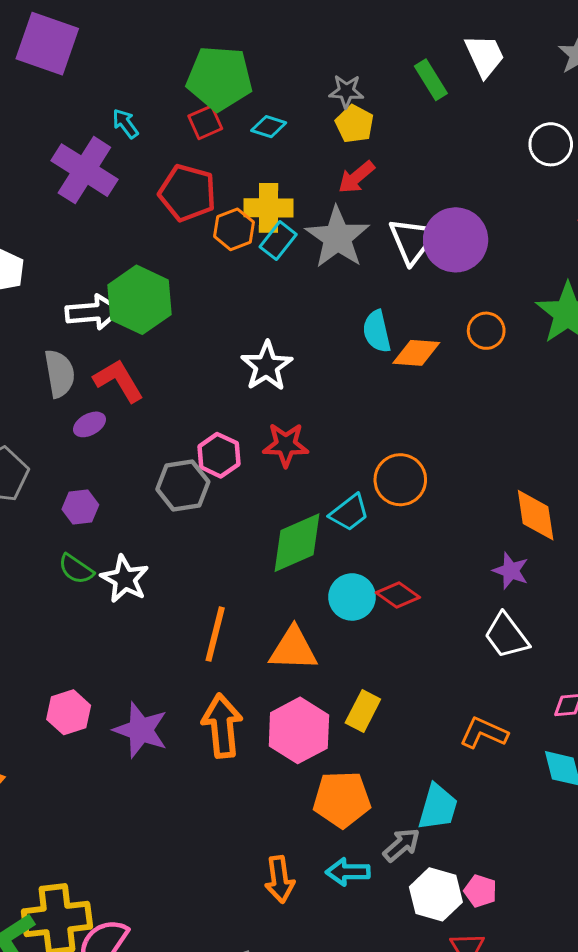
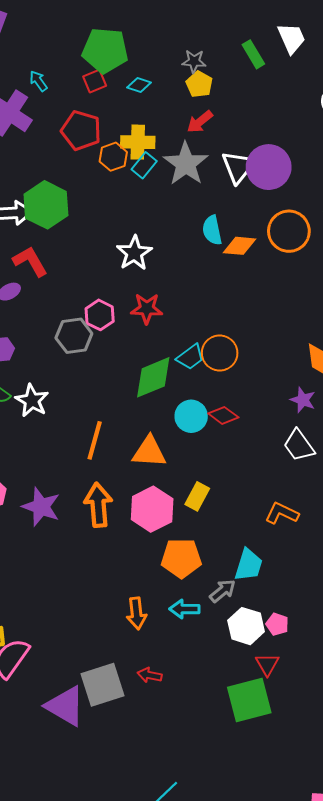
orange circle: (486, 331) -> (289, 231), size x1.6
orange circle: (400, 480) -> (220, 353), moved

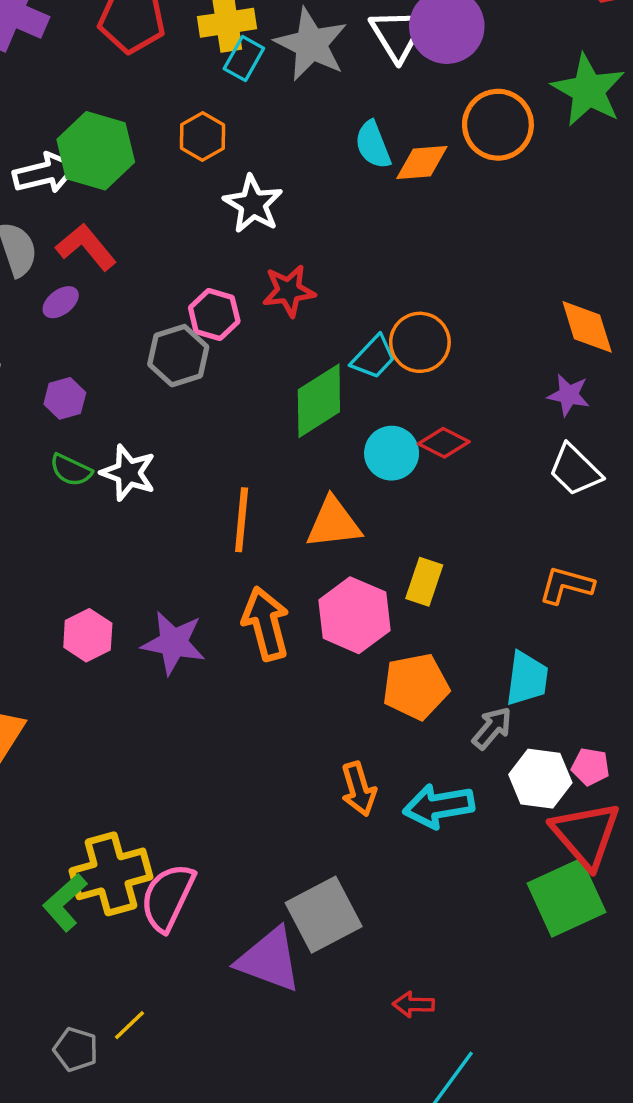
orange hexagon: (113, 157) -> (203, 136), moved
cyan arrow: (184, 609) -> (439, 806), moved, size x1.4
red triangle: (267, 664) -> (586, 835), size x1.8
red arrow: (150, 675) -> (413, 1004), moved

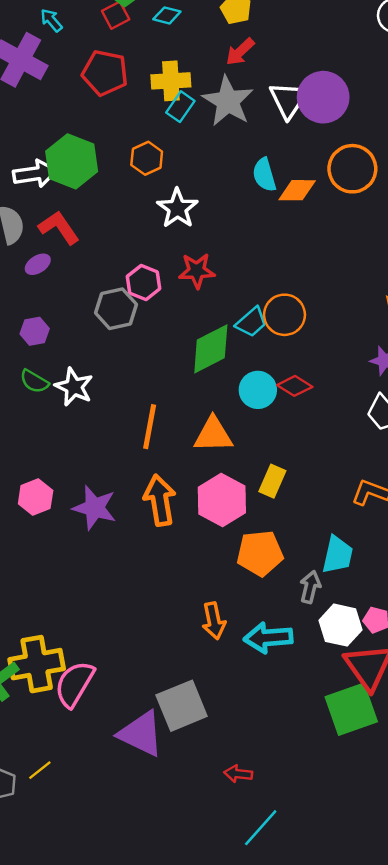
gray arrow: (492, 728) -> (310, 587), turned -32

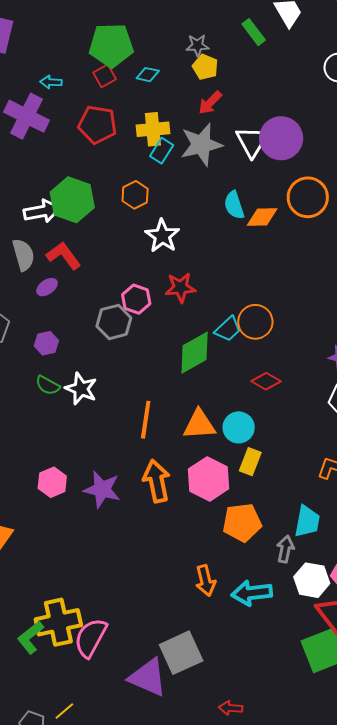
cyan arrow: (51, 20) -> (51, 82), turned -45
gray star: (228, 101) -> (201, 145), turned 30
cyan circle: (258, 390) -> (239, 427), moved

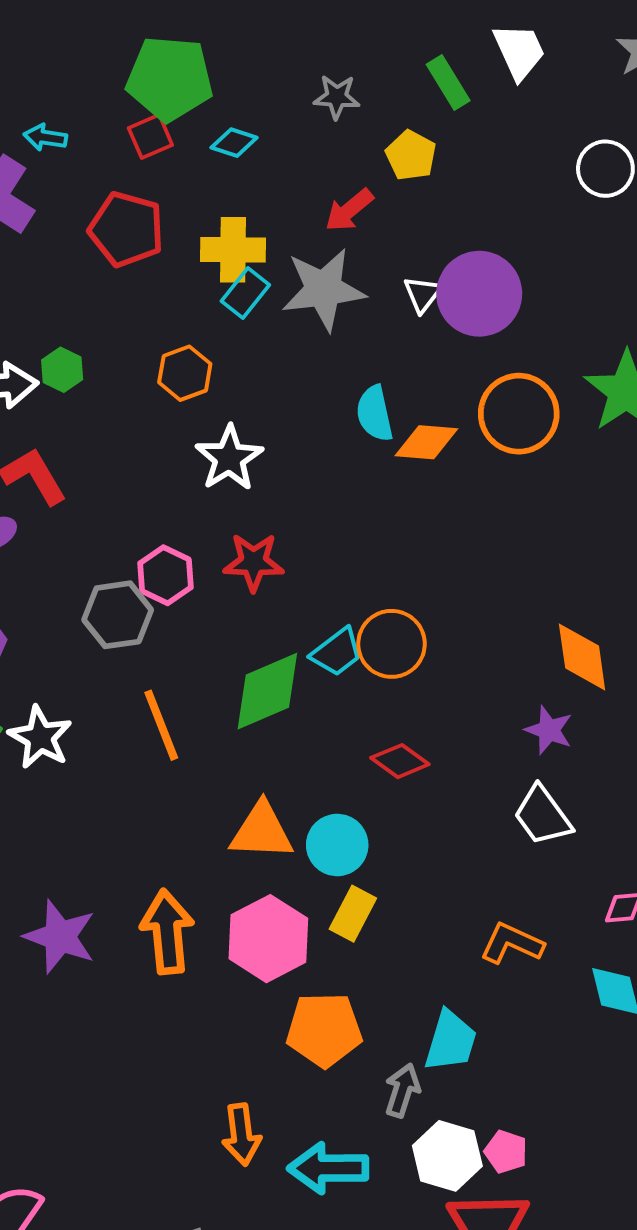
yellow pentagon: (205, 67) -> (411, 155), moved
white triangle: (252, 142) -> (423, 294), size x0.6
green hexagon: (72, 200) -> (62, 370), size x0.5
orange line: (146, 420) -> (161, 725), moved, turned -36

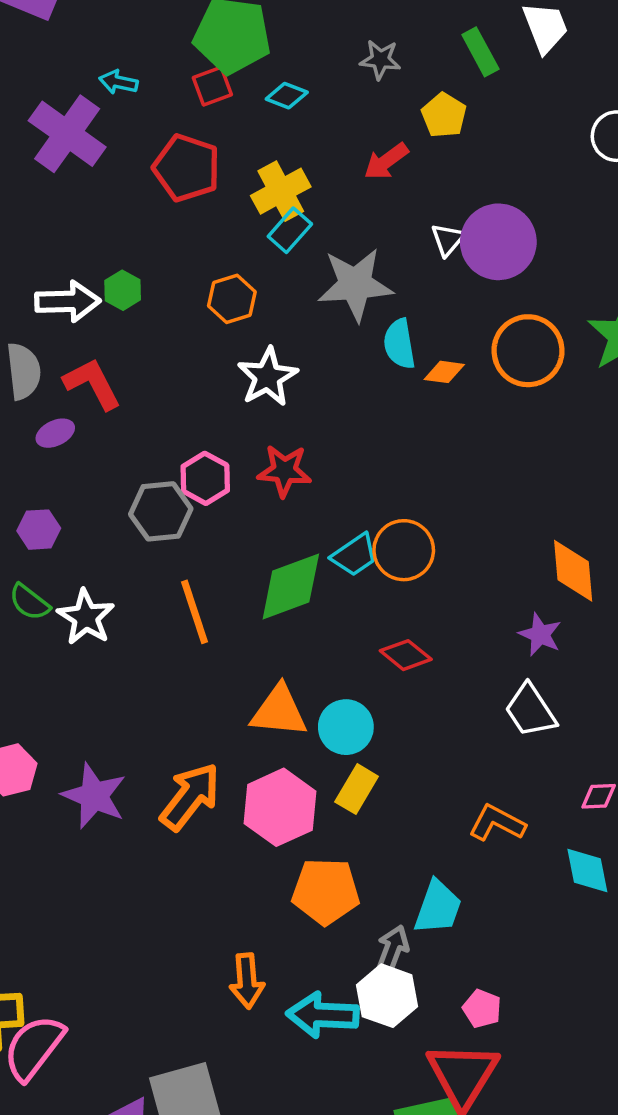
yellow cross: (233, 250) -> (281, 191), turned -32
gray star: (323, 289) -> (355, 284), moved
orange diamond: (426, 442) -> (444, 372), size x0.7
orange arrow: (167, 932) -> (190, 797), turned 40
white hexagon: (447, 1156) -> (387, 996), moved

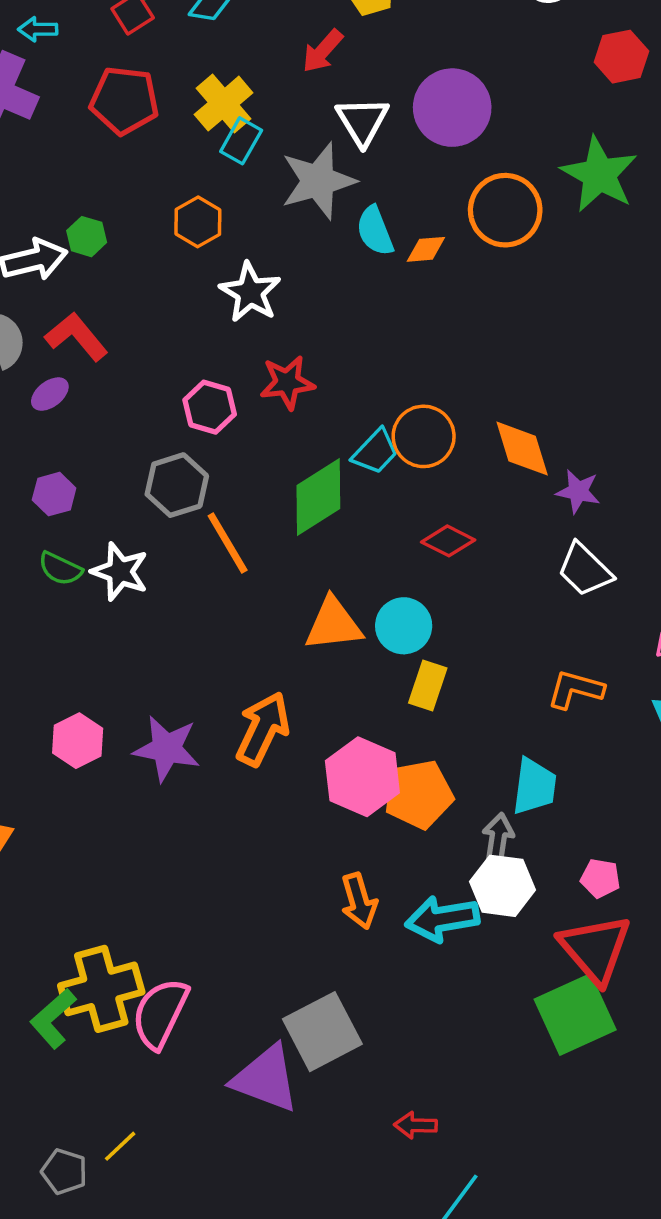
white triangle: (448, 240) -> (362, 121), moved, size x1.5
gray hexagon: (161, 511) -> (177, 485), moved
orange diamond: (573, 571) -> (522, 449), moved
pink hexagon: (280, 807) -> (362, 777), moved

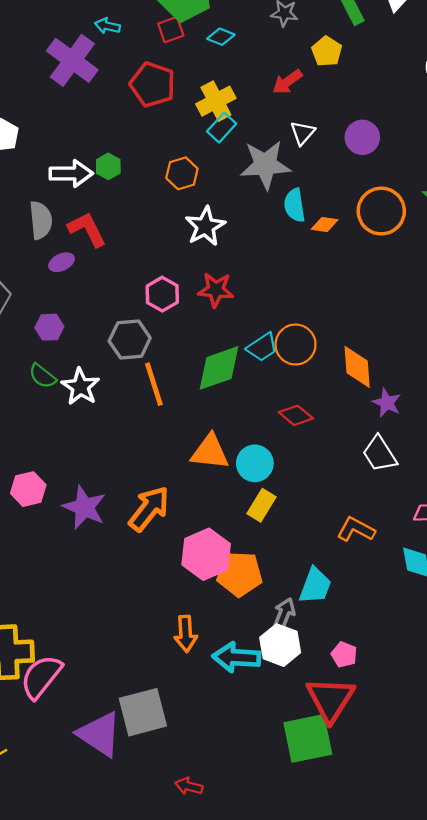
purple circle: (452, 108) -> (362, 137), size x0.7
white triangle: (362, 121) -> (303, 133), size x0.7

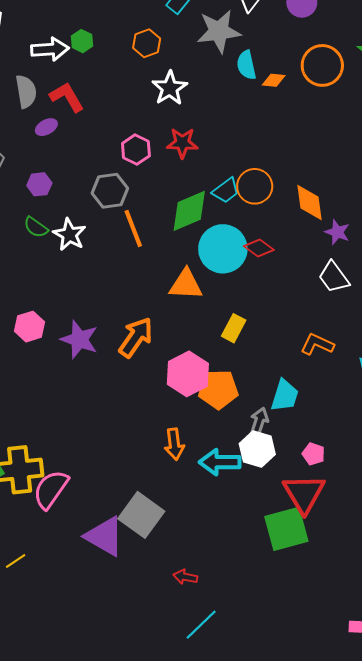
cyan circle: (255, 463) -> (223, 249), moved, size x1.5
gray square: (143, 712) -> (141, 515), turned -36

